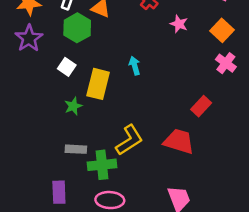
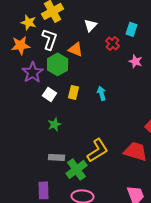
purple star: (29, 38) -> (33, 72), moved
yellow rectangle: (98, 84) -> (74, 92), moved, size x0.6
green cross: (102, 165) -> (77, 169), turned -30

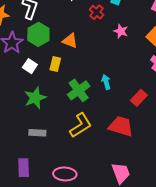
orange triangle: (76, 49) -> (70, 41), moved
cyan arrow: (102, 93) -> (106, 82), moved
green star: (55, 124) -> (35, 98), size x1.5
green cross: (77, 169) -> (79, 90), moved

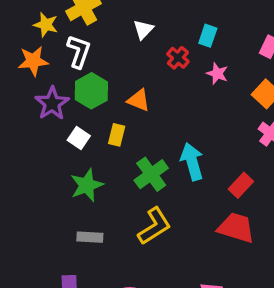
pink star: (121, 31) -> (217, 74), moved
cyan arrow: (106, 82) -> (192, 162), size x1.6
red trapezoid: (121, 126) -> (236, 228), moved

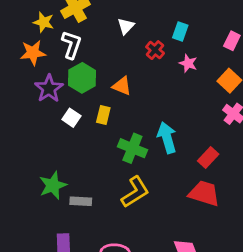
green cross: (151, 174) -> (132, 148), turned -32
green star: (87, 185) -> (53, 185), moved

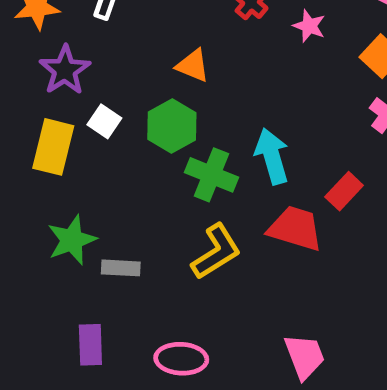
green hexagon: (82, 78) -> (172, 126), moved
yellow rectangle: (103, 115) -> (53, 147), moved, size x1.6
red trapezoid: (204, 193) -> (295, 228), moved

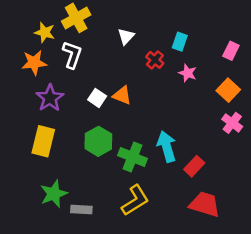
white square: (104, 121) -> (97, 98), moved
green hexagon: (172, 126) -> (98, 141), moved
red rectangle: (344, 191) -> (194, 166), moved
red trapezoid: (295, 228) -> (205, 204), moved

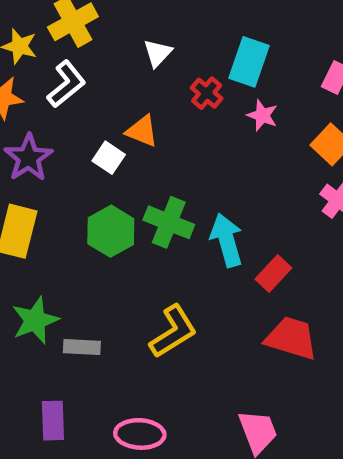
cyan rectangle: (180, 42) -> (249, 62), size x1.5
white L-shape: (72, 55) -> (66, 84), turned 32
orange triangle: (122, 95) -> (142, 131), moved
green cross: (133, 157) -> (169, 222), moved

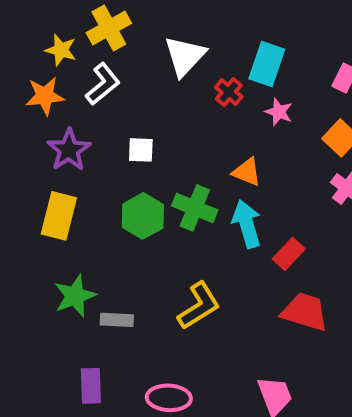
white triangle: (158, 53) -> (185, 56), size x1.6
orange triangle: (142, 131) -> (247, 172), moved
white square: (109, 158) -> (141, 150), turned -32

